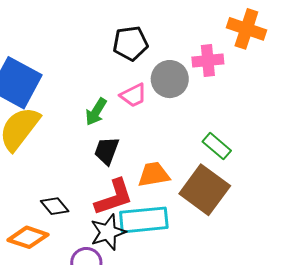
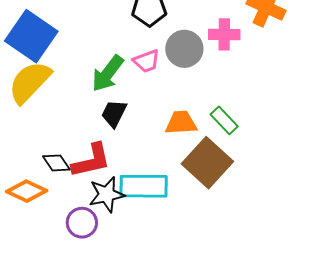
green arrow: (96, 112) -> (108, 73), size x1.4
orange trapezoid: (154, 175) -> (181, 123), moved
red L-shape: (114, 197) -> (91, 161), moved

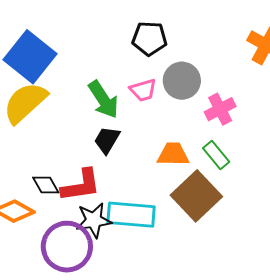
pink cross: (224, 34) -> (220, 109), moved, turned -32
green arrow: (108, 73) -> (103, 100), turned -75
purple circle: (82, 223) -> (67, 247), size x1.6

